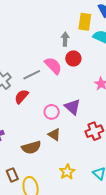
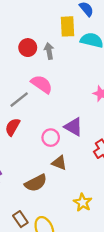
red circle: (73, 58) -> (28, 48), moved

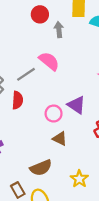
red circle: (28, 48) -> (40, 14), moved
red semicircle: (13, 127) -> (18, 100), turned 150
brown semicircle: (36, 183) -> (41, 168), moved

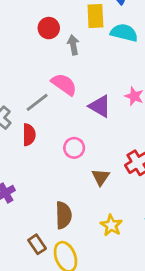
purple triangle: (76, 105) -> (100, 106), moved
brown triangle: (60, 139) -> (101, 177), moved, turned 42
brown semicircle: (41, 168) -> (63, 215), turned -65

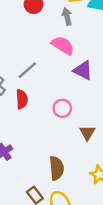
gray arrow: (73, 45) -> (67, 17), moved
pink semicircle: (64, 84) -> (63, 45), moved

